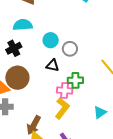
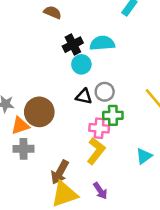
cyan semicircle: (23, 25) -> (102, 43), moved
black cross: (14, 48) -> (73, 45), moved
gray circle: (70, 49) -> (105, 92), moved

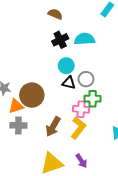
brown semicircle: (53, 12) -> (55, 14), moved
cyan circle: (81, 64) -> (66, 66), moved
brown arrow: (60, 172) -> (53, 127), moved

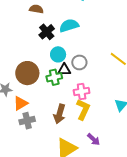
brown circle: (32, 95) -> (27, 73), moved
green cross: (93, 99) -> (54, 77), moved

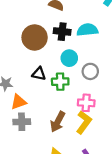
black cross: (47, 32) -> (62, 32), turned 35
black triangle: (64, 70) -> (39, 74), moved
brown circle: (27, 73) -> (35, 37), moved

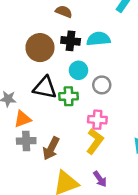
black triangle: (39, 74) -> (45, 88), size x1.5
brown arrow: (58, 122) -> (51, 148), moved

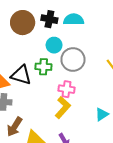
gray circle: (102, 85) -> (73, 59), size x1.5
black triangle: (45, 88) -> (21, 75), moved
brown arrow: (51, 148) -> (15, 127), moved

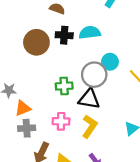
cyan circle: (54, 45) -> (110, 62), moved
black triangle: (21, 75) -> (89, 99), moved
pink cross: (66, 89) -> (61, 121), moved

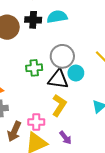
cyan circle: (110, 62) -> (76, 73), moved
pink cross: (61, 121) -> (36, 122), moved

